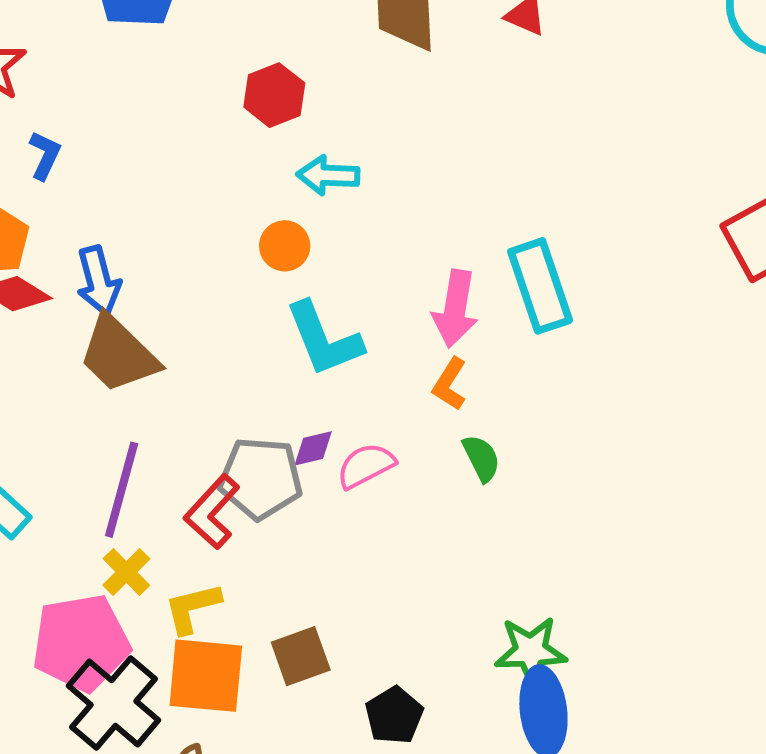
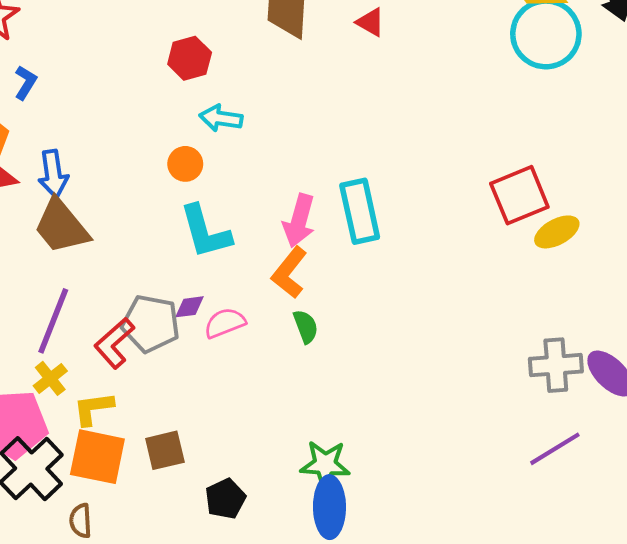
orange L-shape: (450, 384) -> (289, 273), size x1.4

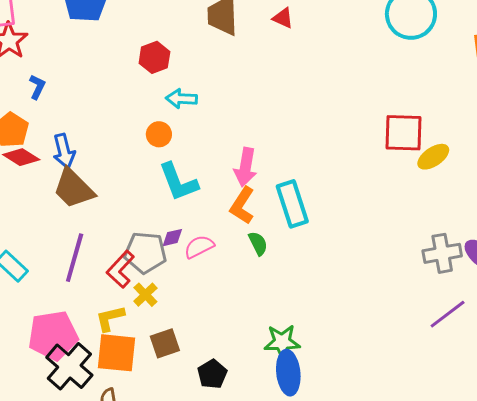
red square: (519, 195) -> (403, 133), turned 30
cyan rectangle: (360, 211) -> (292, 204), moved
yellow cross: (50, 378) -> (145, 295), moved

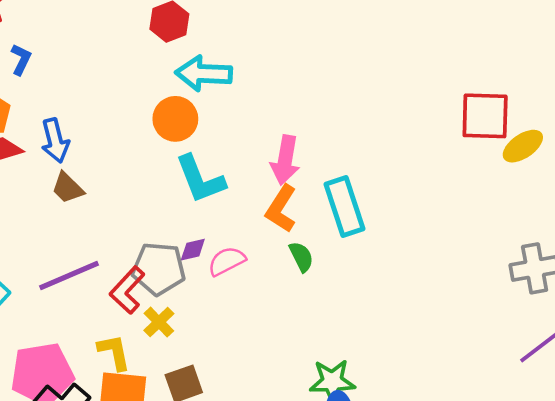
cyan arrow: (181, 99) -> (204, 74), size x1.4
orange circle: (159, 134) -> (175, 119), size x1.4
brown trapezoid: (74, 189) -> (68, 188), size x0.6
purple line: (75, 258) -> (69, 275), turned 51
yellow L-shape: (110, 318) -> (114, 352), turned 92

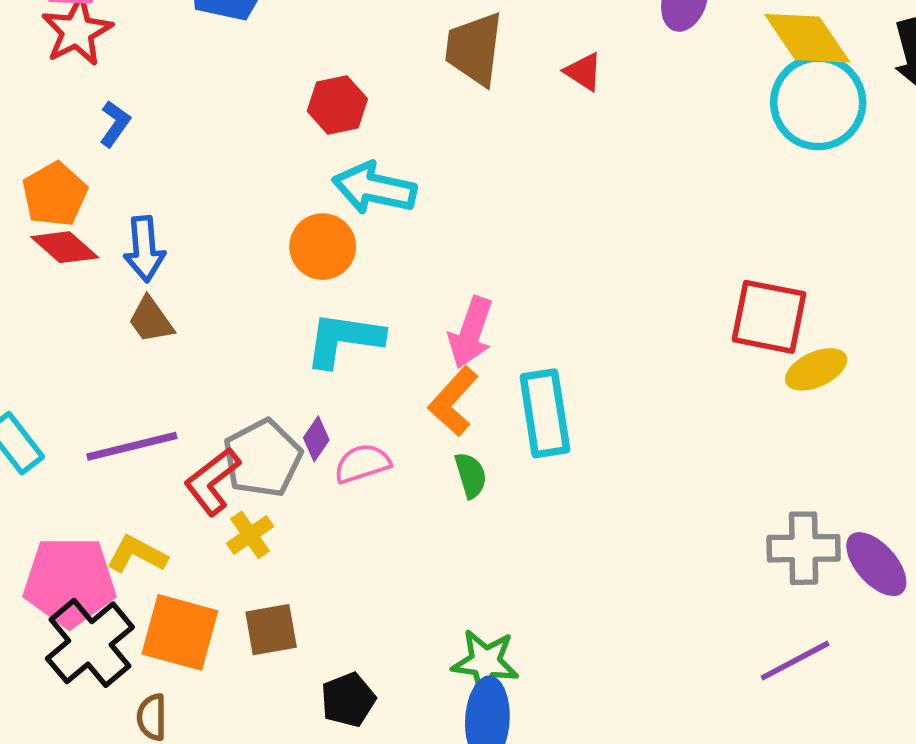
cyan L-shape: (200, 179) -> (344, 339), turned 110
purple diamond: (193, 250) -> (316, 439), turned -52
gray pentagon: (159, 269) -> (263, 458), turned 30
yellow L-shape: (114, 352) -> (137, 554), moved, turned -60

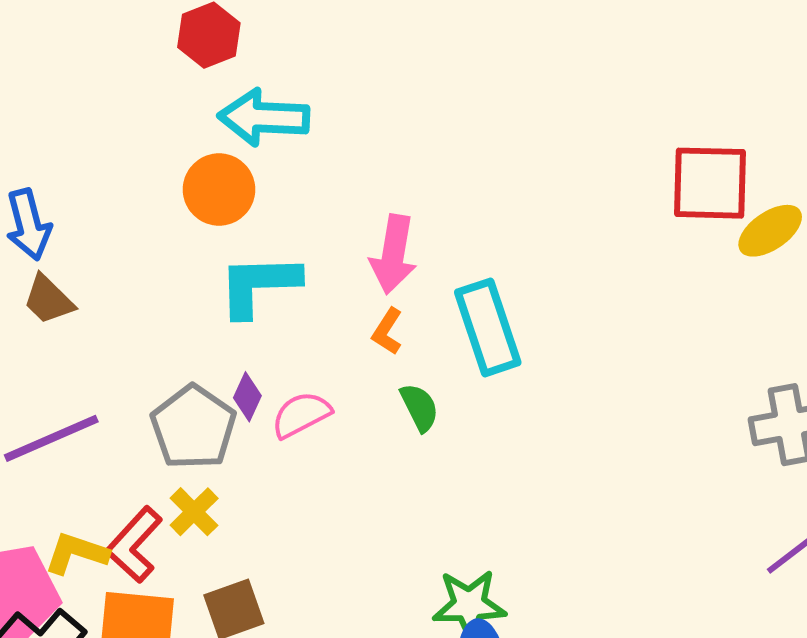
orange L-shape: (453, 401) -> (387, 331), size x0.6
red L-shape: (212, 481) -> (134, 545), moved

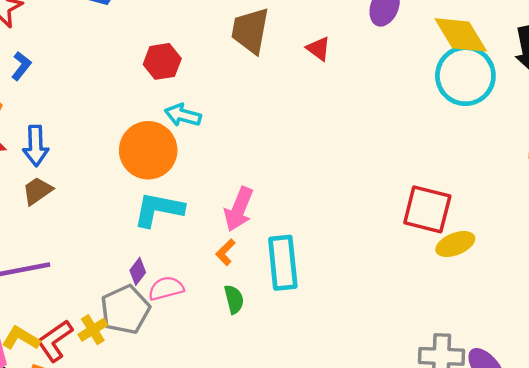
cyan arrow: (264, 118) -> (183, 115), size x0.7
orange circle: (219, 190) -> (148, 150), size x1.4
brown trapezoid: (48, 300) -> (37, 191), turned 88
gray pentagon: (193, 427) -> (125, 310), moved

